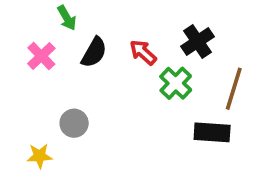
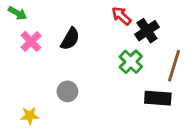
green arrow: (67, 18) -> (18, 13), moved, turned -30
red arrow: (143, 52) -> (121, 16), moved
gray circle: (74, 123) -> (67, 91), moved

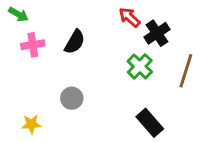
pink cross: (31, 41) -> (33, 45), turned 35
black rectangle: (158, 98) -> (150, 123), moved, turned 45

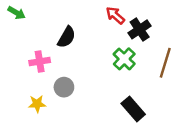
pink cross: (33, 45) -> (40, 62), moved
yellow star: (31, 124) -> (37, 104), moved

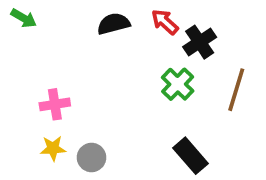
black semicircle: (67, 37) -> (113, 24), moved, turned -135
pink cross: (40, 62) -> (55, 104), moved
gray circle: (64, 87) -> (91, 157), moved

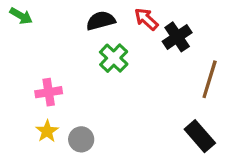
green cross: (178, 84) -> (114, 58), moved
yellow star: (53, 148) -> (47, 131), turned -30
black rectangle: (190, 156) -> (200, 136), moved

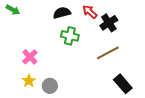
green cross: (114, 58) -> (70, 36), turned -30
brown line: (210, 79) -> (108, 53), moved, turned 45
pink cross: (49, 92) -> (30, 57), turned -35

